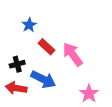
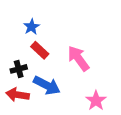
red rectangle: (47, 47) -> (40, 50), moved

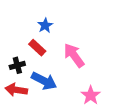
blue star: (32, 27) -> (45, 25), moved

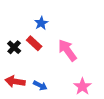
black cross: (17, 65) -> (14, 47), moved, turned -32
blue arrow: (44, 81) -> (40, 85), moved, size x0.6

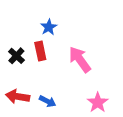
red rectangle: (34, 43) -> (40, 51), turned 35

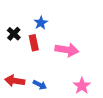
black cross: (16, 56) -> (14, 34), moved
pink arrow: (80, 59) -> (67, 50), turned 135

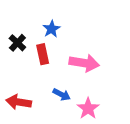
blue arrow: (40, 85) -> (62, 95), moved
pink star: (82, 86) -> (88, 108), moved

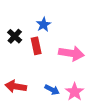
blue arrow: (62, 95) -> (52, 90), moved

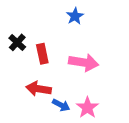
blue star: (44, 24) -> (75, 16), moved
red arrow: (16, 86) -> (39, 89), moved

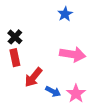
red rectangle: (42, 54) -> (15, 58), moved
red arrow: (39, 89) -> (33, 77), turned -60

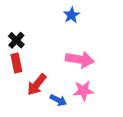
pink star: (76, 94) -> (83, 91), moved, turned 30

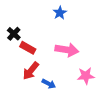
red rectangle: (16, 63) -> (28, 48), moved, turned -49
pink star: (83, 91) -> (86, 76), moved

